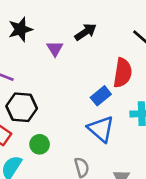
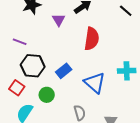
red semicircle: (123, 73) -> (92, 39), moved
blue rectangle: (101, 96) -> (64, 71), moved

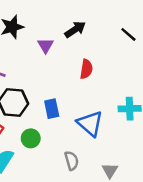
red semicircle: (92, 39) -> (86, 69), size x0.7
blue rectangle: (64, 71) -> (52, 109), turned -63

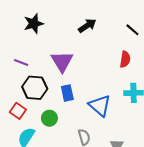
purple triangle: (46, 46) -> (62, 61), moved, size x1.6
red semicircle: (86, 69) -> (125, 59), moved

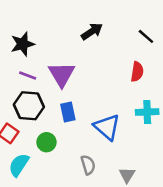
black star: (34, 24) -> (23, 44), moved
purple line: (21, 62) -> (28, 75), moved

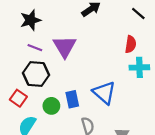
blue rectangle: (68, 112) -> (72, 99), moved
cyan cross: (147, 112) -> (139, 67), moved

